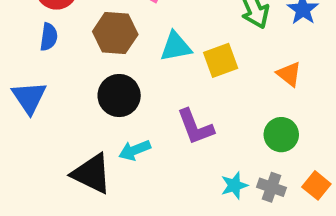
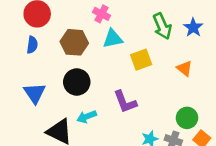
cyan triangle: (176, 47) -> (113, 39), moved
blue triangle: (29, 97) -> (35, 93), moved
green circle: (281, 135) -> (187, 118), moved

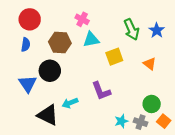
black circle: (77, 82) -> (50, 71), moved

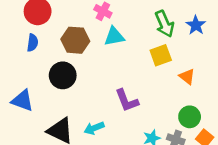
yellow square: (114, 57) -> (161, 55), moved
orange triangle: (150, 64) -> (187, 77), moved
blue triangle: (28, 84) -> (22, 101), moved, turned -36
cyan arrow: (70, 103) -> (94, 128), moved

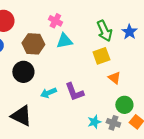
orange triangle: (187, 77) -> (114, 78), moved
cyan arrow: (94, 128) -> (48, 93), moved

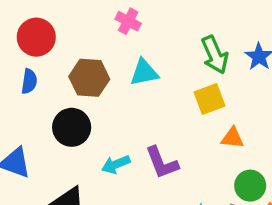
pink cross: (55, 21) -> (128, 21), moved
orange triangle: (114, 78) -> (232, 138), turned -32

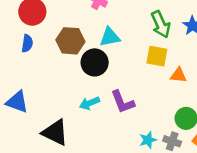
yellow square: (210, 99) -> (157, 56), turned 30
black circle: (72, 127) -> (95, 62), moved
orange triangle: (232, 138) -> (178, 75), moved

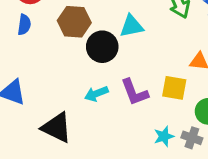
cyan triangle: (110, 37) -> (132, 26), moved
yellow square: (157, 56) -> (174, 88), moved

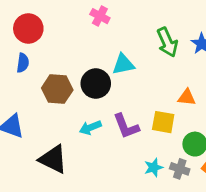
brown hexagon: (74, 22) -> (57, 89), moved

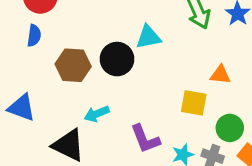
purple L-shape: (126, 126) -> (145, 139), moved
cyan arrow: (90, 128) -> (97, 114), moved

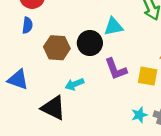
purple L-shape: (145, 139) -> (116, 69), moved

